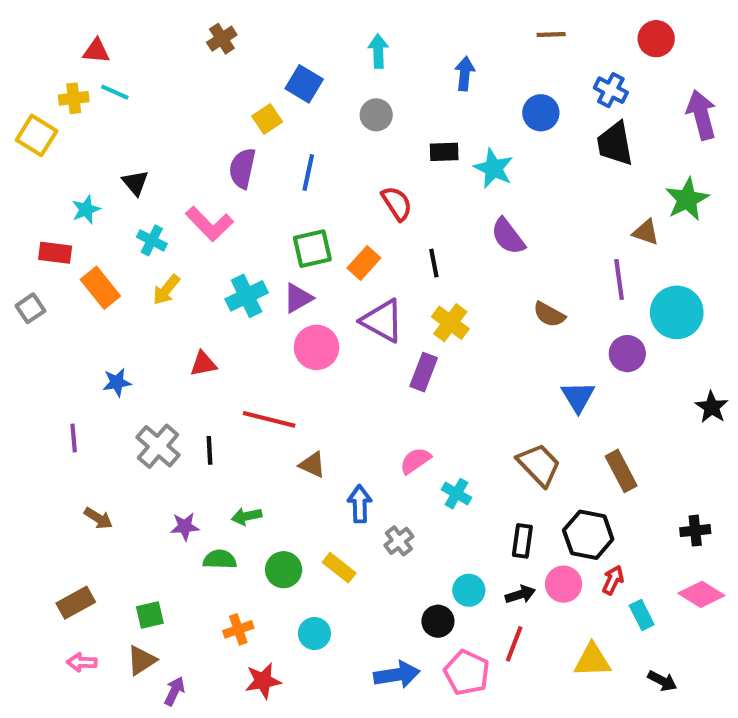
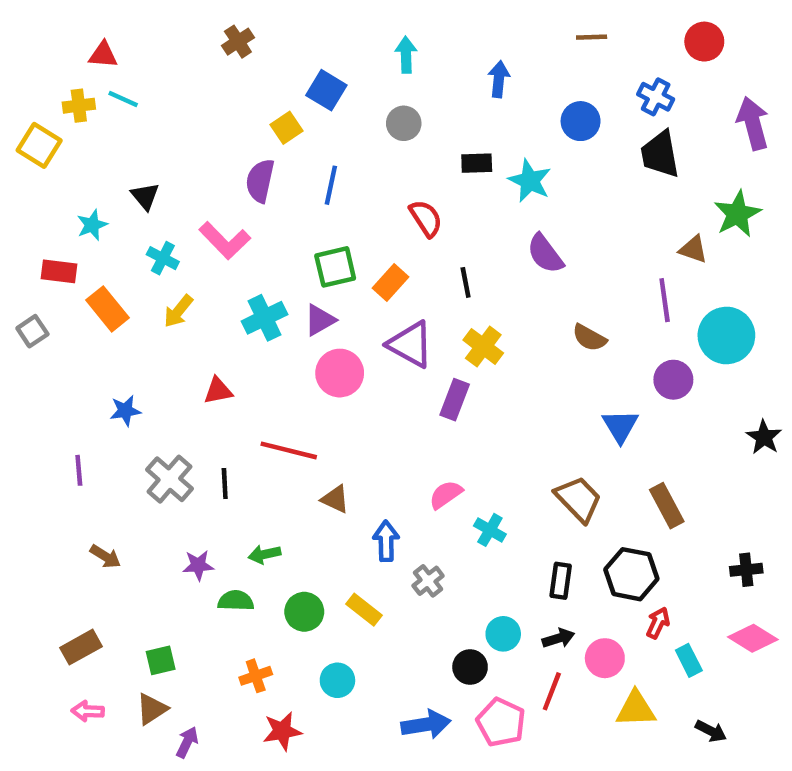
pink circle: (564, 584) -> (605, 658), moved

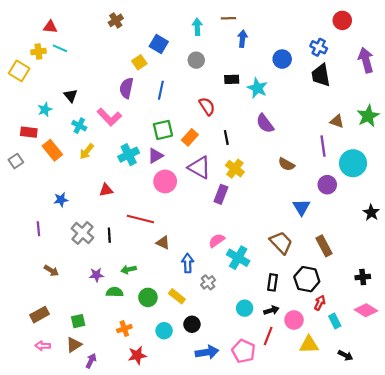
brown line: (592, 37) -> (228, 18), moved
green star: (737, 214) -> (368, 116), moved
cyan cross: (490, 530) -> (238, 258), size x1.5
black circle: (470, 667) -> (192, 324), moved

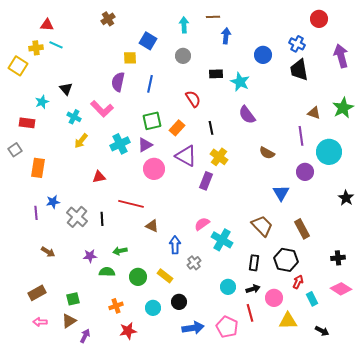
yellow square: (139, 62) -> (130, 58), turned 32
orange rectangle: (52, 150) -> (38, 168), moved, turned 48
blue star: (61, 200) -> (53, 202), moved
red line: (268, 336) -> (250, 313), turned -36

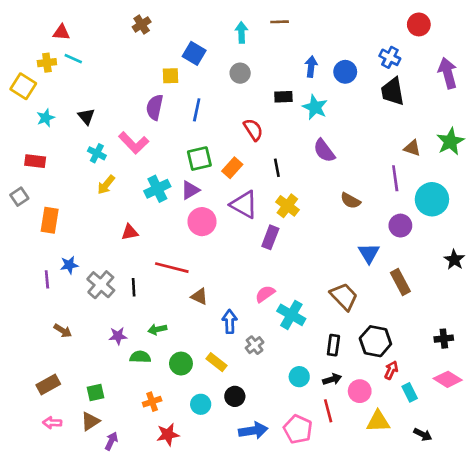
blue arrow: (226, 36) -> (311, 67), moved
cyan star: (42, 102) -> (46, 118), moved
brown rectangle: (302, 229) -> (400, 282), moved

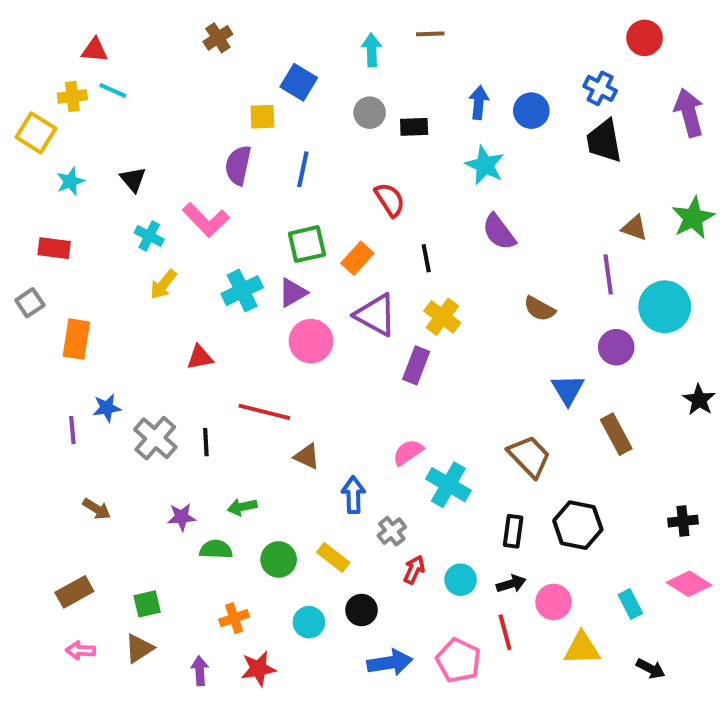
black rectangle: (283, 97) -> (414, 127), moved
red arrow: (391, 370) -> (414, 570), moved
purple arrow: (111, 441) -> (200, 671), moved, turned -30

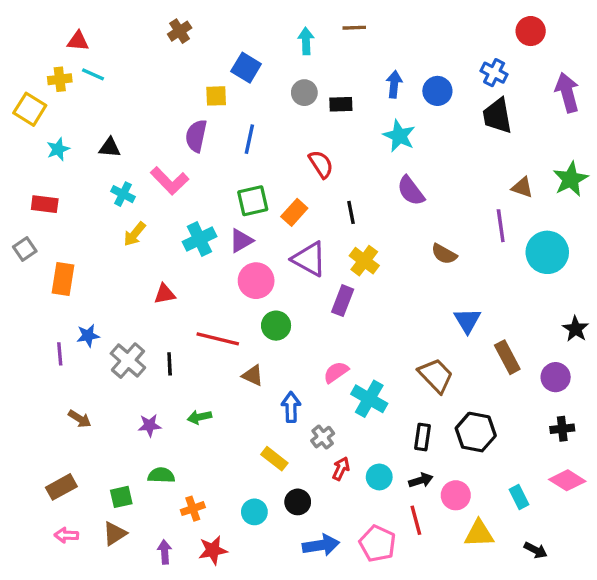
black triangle: (133, 179) -> (110, 148), turned -45
purple circle: (616, 347) -> (556, 377), moved
green semicircle: (216, 549) -> (161, 475), moved
green circle: (279, 559) -> (276, 326), moved

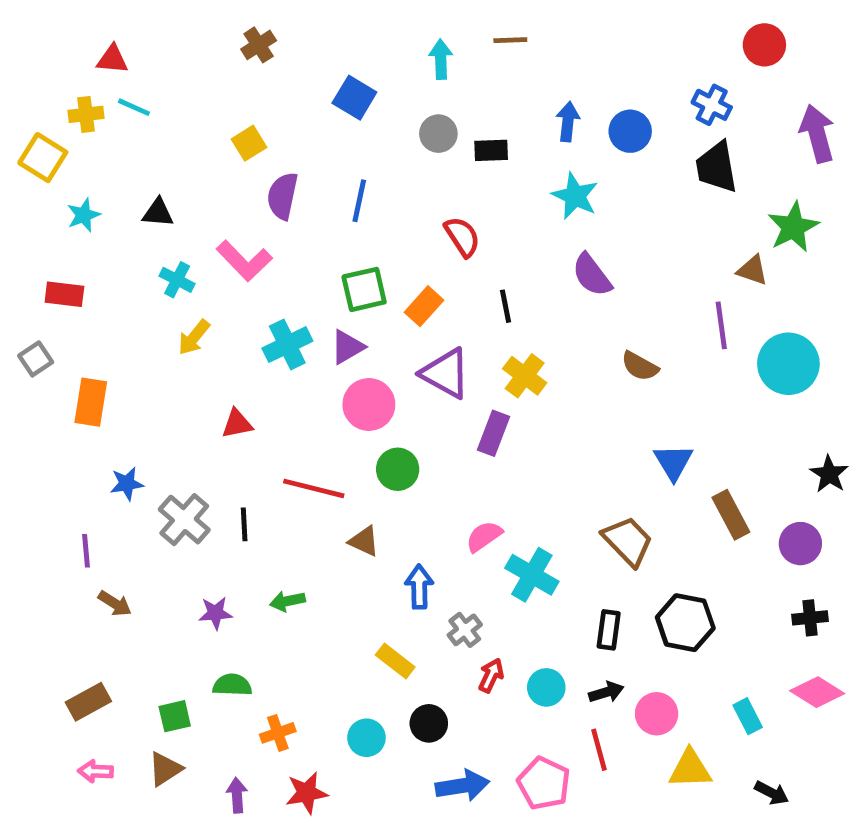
yellow square: (216, 96) -> (249, 143), moved, turned -30
green star: (571, 179) -> (793, 227), moved
purple line: (60, 354) -> (86, 551), moved

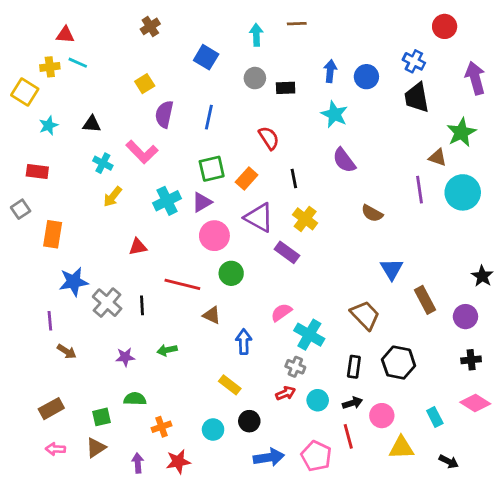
cyan circle: (788, 364) -> (463, 192), moved
purple rectangle: (494, 433) -> (287, 252), turned -75
blue star: (127, 484) -> (74, 282), size x1.5
gray cross: (465, 630) -> (295, 367), moved, turned -30
red arrow: (491, 675) -> (286, 393), turned 42

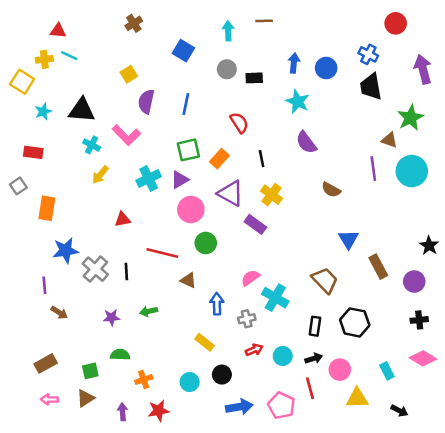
black triangle: (92, 124) -> (82, 110), size x1.6
gray cross: (295, 367) -> (247, 319), moved, turned -35

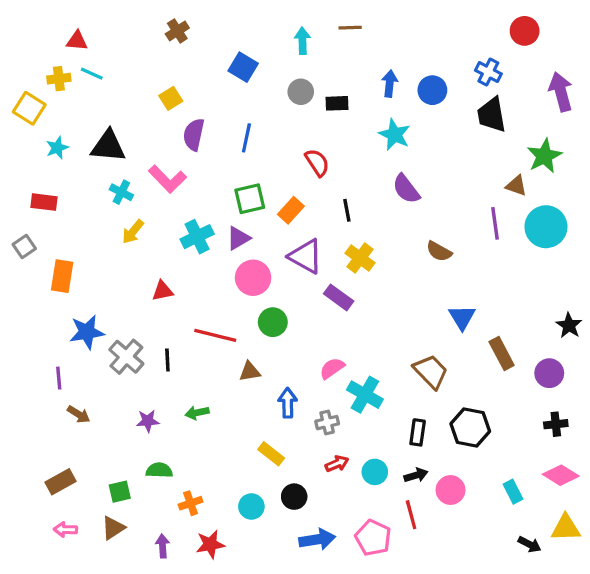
brown triangle: (188, 280) -> (250, 372), turned -35
yellow triangle: (357, 398) -> (566, 528), moved

